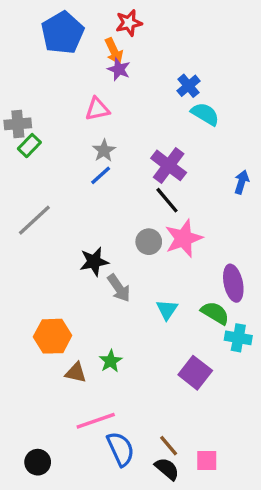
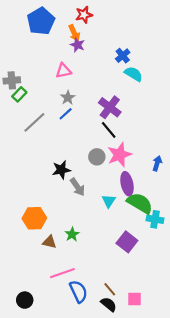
blue arrow: (242, 182) -> (157, 163), moved
gray line: (34, 220) -> (34, 122), moved
purple ellipse: (233, 283) -> (127, 184), moved
green semicircle: (215, 313) -> (140, 203), size x1.4

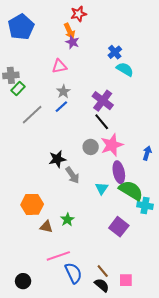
blue pentagon: (41, 21) -> (21, 27), moved

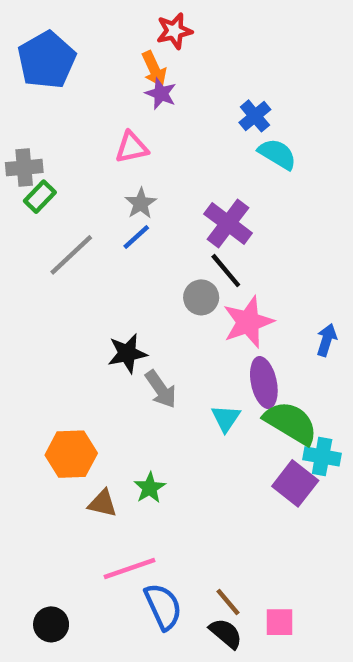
gray circle: (91, 147) -> (201, 297), moved
purple square: (119, 227) -> (295, 483), moved

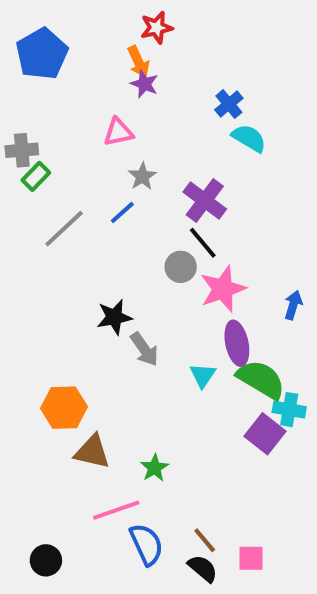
gray star: (141, 203) -> (142, 176), moved
green star: (150, 488) -> (154, 468), moved
brown triangle: (103, 503) -> (92, 452), size x1.4

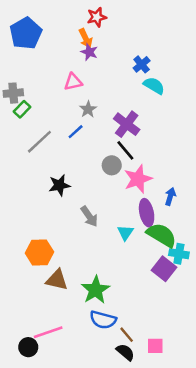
blue arrow: (293, 305) -> (170, 196), moved
black star: (114, 317) -> (59, 185), moved
green star: (154, 468) -> (96, 290), size x1.6
pink line: (116, 510) -> (48, 332), moved
blue semicircle: (146, 544) -> (103, 320), moved, turned 130

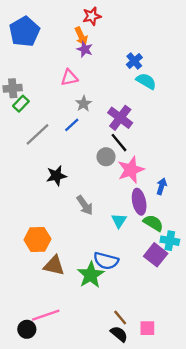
green semicircle: (162, 235) -> (153, 223), size x0.7
blue semicircle: (103, 320) -> (106, 261), moved

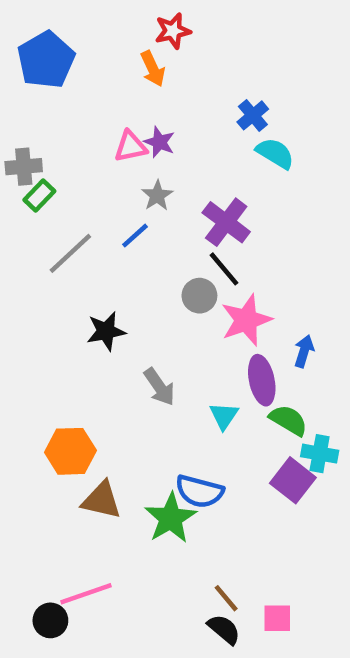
purple star: (85, 49) -> (159, 142), moved

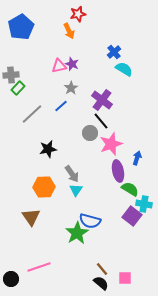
cyan triangle: (224, 416) -> (76, 190), moved
orange hexagon: (70, 451) -> (44, 187), moved
brown triangle: (102, 500) -> (31, 217), moved, turned 42
black circle: (50, 620) -> (11, 279), moved

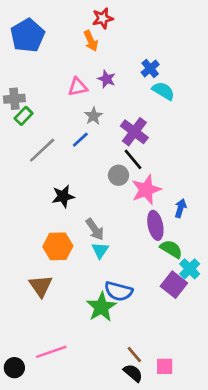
purple star: (72, 64) -> (107, 79), moved
cyan cross: (144, 204) -> (190, 269), turned 35

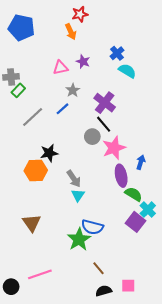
blue pentagon: (28, 36) -> (21, 28), turned -30
orange hexagon: (58, 246) -> (36, 171), moved
brown line: (134, 354) -> (98, 268), moved
black semicircle: (133, 373) -> (104, 291), turned -56

